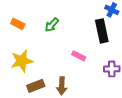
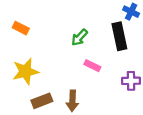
green arrow: (52, 25) -> (79, 37), moved

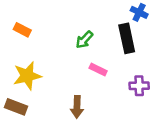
brown rectangle: (42, 101) -> (16, 107), moved, turned 42

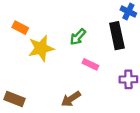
yellow star: (27, 76) -> (41, 48), moved
brown arrow: (77, 107) -> (71, 99), turned 54

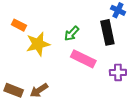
pink rectangle: (90, 64) -> (83, 59), size x1.6
brown arrow: (71, 99) -> (39, 90), moved

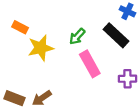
black rectangle: (107, 32) -> (116, 35), turned -35
pink rectangle: (83, 59) -> (90, 64), turned 35

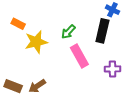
black rectangle: (116, 35) -> (102, 31), turned 60

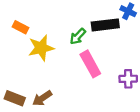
black rectangle: (102, 31) -> (105, 25), moved, turned 70

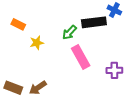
yellow star: (41, 48) -> (37, 43), size x0.6

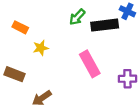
green arrow: (69, 33) -> (77, 17), moved
brown rectangle: (13, 88) -> (14, 74), moved

